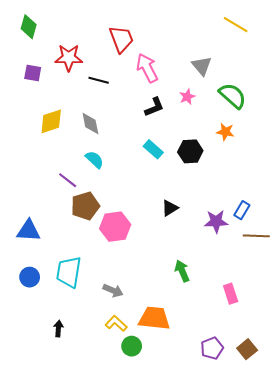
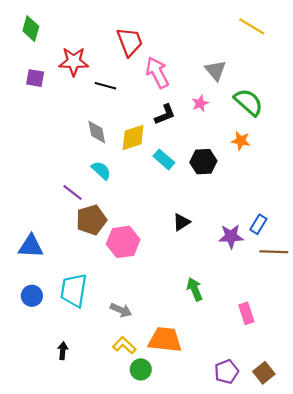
yellow diamond: (51, 121) -> (133, 137), moved

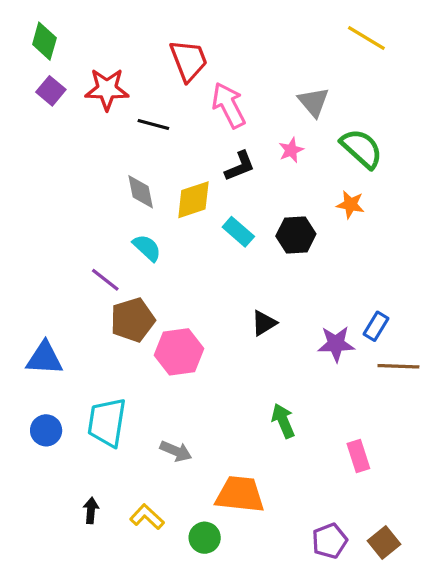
purple square: (35, 78) -> (51, 91), moved, turned 30
yellow L-shape: (124, 345) -> (147, 517), moved

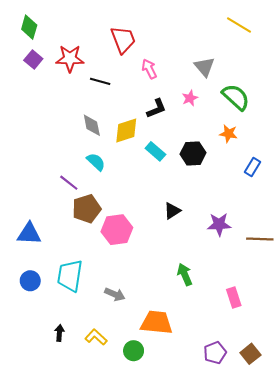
pink arrow: (229, 105) -> (149, 69), size x0.7
blue rectangle: (376, 326) -> (253, 167), moved

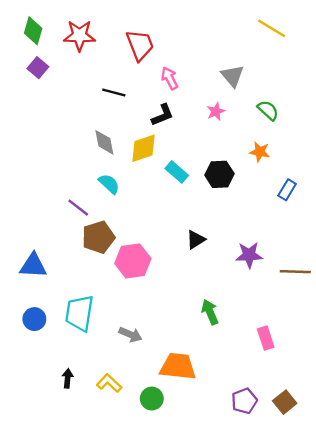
red star: (70, 58) -> (79, 36), moved
green semicircle: (236, 97) -> (268, 110), size x0.7
black L-shape: (157, 109) -> (162, 115), moved

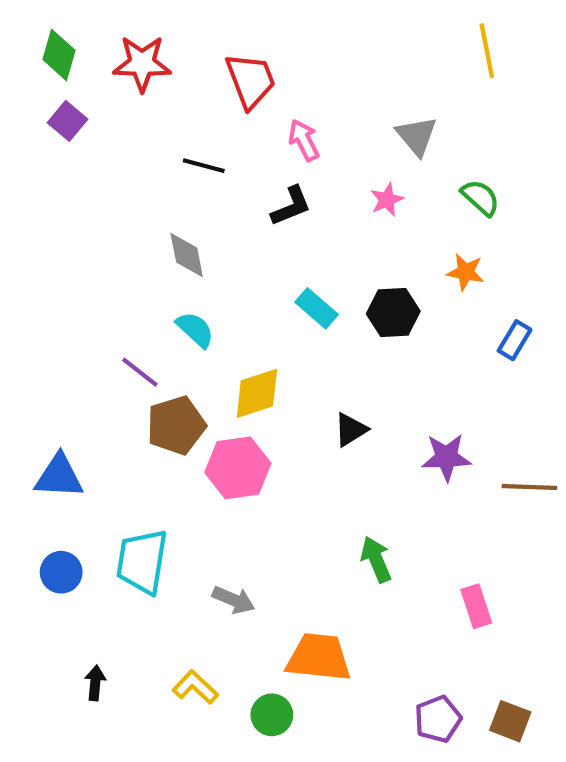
yellow line: (272, 28) -> (487, 51), turned 48
yellow diamond: (143, 148) -> (257, 393), moved
black arrow: (68, 378) -> (95, 683), moved
brown square: (285, 402) -> (510, 721), turned -30

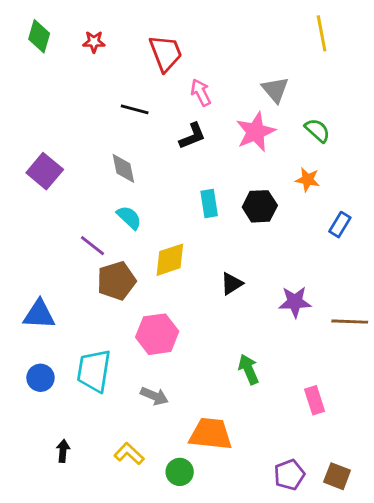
red star: (142, 63) -> (94, 42), size x0.6
purple square: (68, 121) -> (45, 171), moved, size x1.4
pink star: (387, 200) -> (256, 132), size x1.8
cyan rectangle: (317, 308) -> (209, 203), turned 40
pink hexagon: (238, 468) -> (157, 334), moved

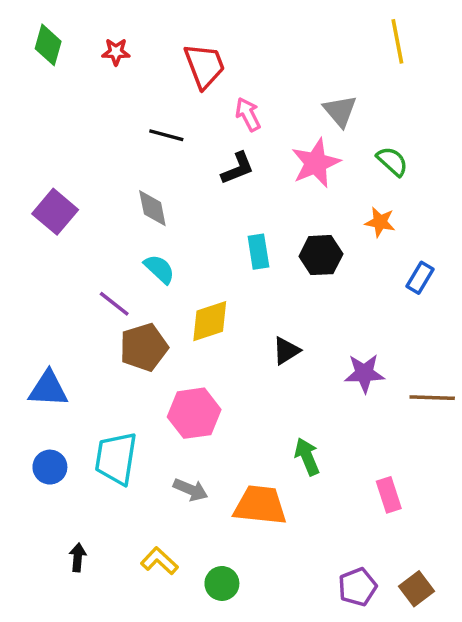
orange trapezoid: (211, 434) -> (260, 505), moved
brown square: (337, 476) -> (417, 589), turned 32

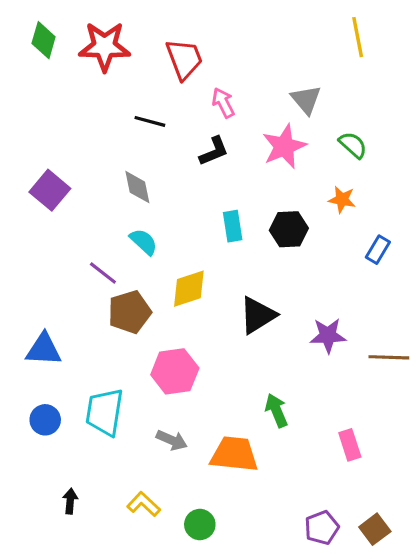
red star: (116, 52) -> (105, 46), size x2.0
black triangle: (286, 351) -> (258, 315), size x1.5

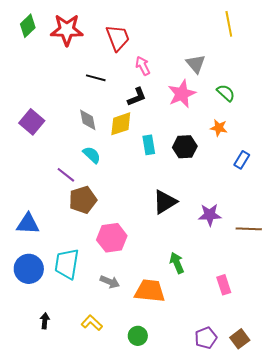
green diamond: (44, 40) -> (28, 26), turned 30
yellow diamond: (189, 289) -> (121, 124), moved
blue circle: (45, 420) -> (29, 269), size x1.5
green circle: (200, 524) -> (138, 336), moved

